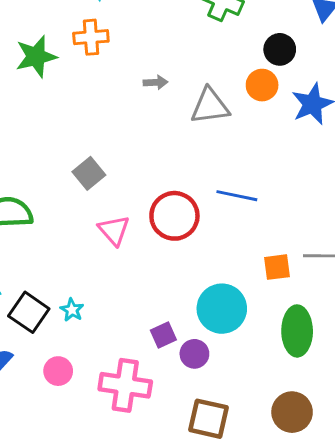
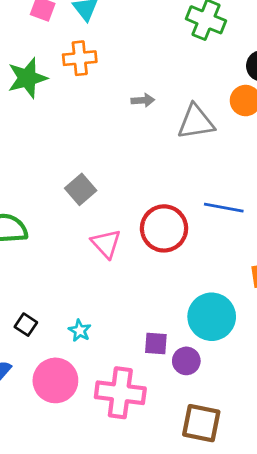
cyan star: (72, 310) -> (80, 331), moved
black square: (29, 312) -> (26, 325), size x0.6
purple square: (163, 335) -> (156, 343), turned 30
pink circle: (58, 371) -> (55, 380), size x1.6

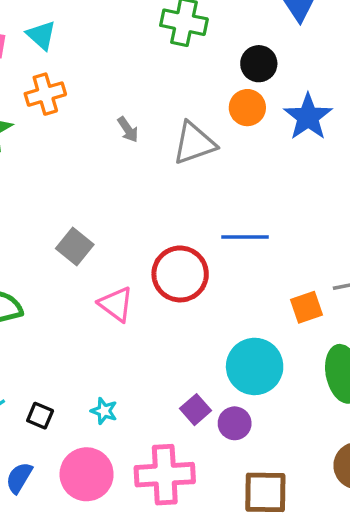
gray arrow: (143, 100) -> (128, 129), turned 70
purple square: (156, 343) -> (196, 410), turned -35

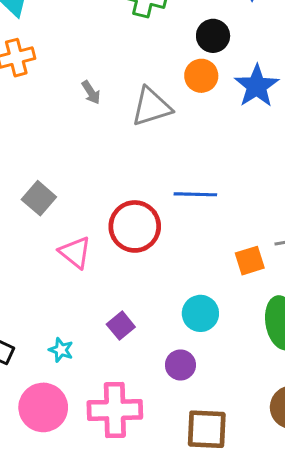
cyan circle: (255, 366) -> (200, 313), size x0.7
purple square: (196, 410) -> (121, 326), moved

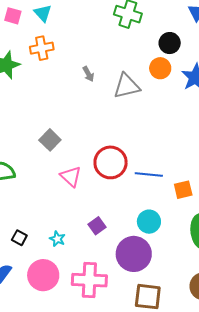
blue line: (195, 194) -> (149, 175), moved
purple circle: (180, 365) -> (134, 254), size x1.8

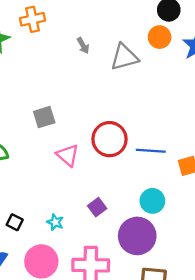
gray square: (50, 140) -> (44, 117), turned 30

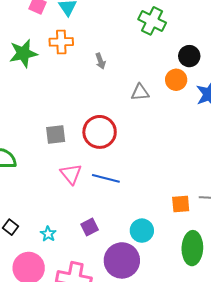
gray arrow: (83, 45) -> (100, 61), moved
gray triangle: (124, 57) -> (140, 92), size x0.7
red circle: (110, 139) -> (100, 132), moved
blue line: (151, 151) -> (106, 178), moved

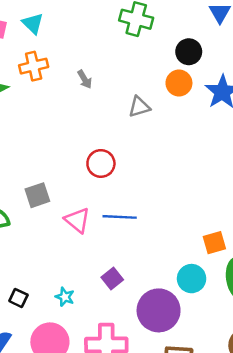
red circle: (100, 132) -> (101, 163), size x0.7
gray square: (56, 134) -> (37, 195), moved
orange square: (181, 204) -> (214, 243), moved
cyan circle: (142, 231) -> (192, 279), moved

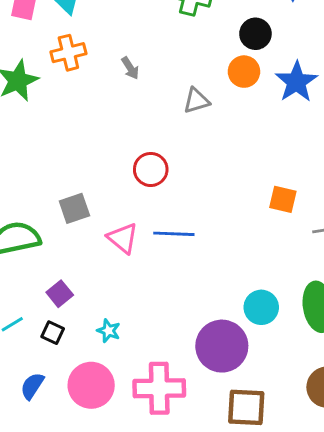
orange square: (214, 243) -> (283, 199), moved, turned 30
purple square: (112, 279) -> (60, 294), moved

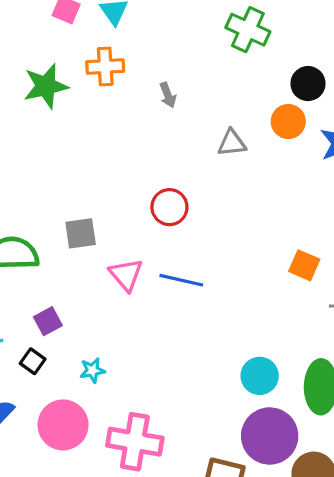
cyan star: (109, 331) -> (92, 370), turned 30
purple circle: (222, 346) -> (270, 436), moved

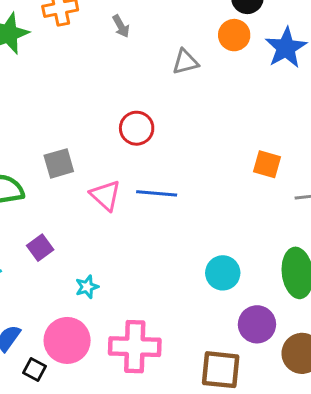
black square: (33, 361) -> (35, 370), moved
cyan circle: (260, 376) -> (223, 273), moved
purple circle: (270, 436) -> (257, 324), size x0.7

